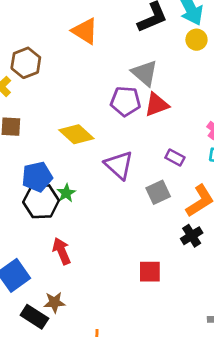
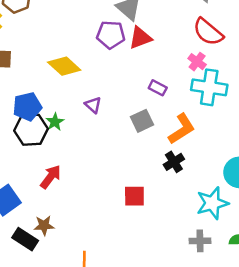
purple triangle: (119, 165) -> (93, 105), moved, size x0.6
red arrow: (62, 251) -> (51, 177), turned 60

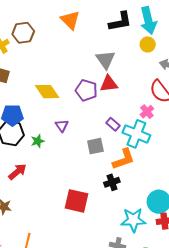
purple pentagon: (111, 35) -> (86, 90), moved
cyan cross: (209, 87) -> (136, 134), moved
green star: (55, 122) -> (38, 141), moved
red square: (134, 196) -> (77, 201), size x1.4

